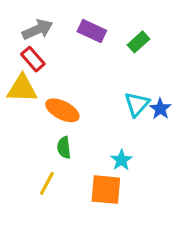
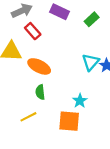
red rectangle: (33, 59) -> (33, 31), moved
yellow line: (47, 183) -> (28, 117), turned 35

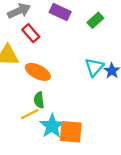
cyan star: (80, 101) -> (52, 126), moved, size x1.5
yellow line: (28, 117) -> (30, 114), moved

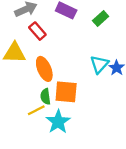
orange ellipse: (38, 72) -> (44, 69), turned 40
orange square: (71, 132) -> (66, 92), moved

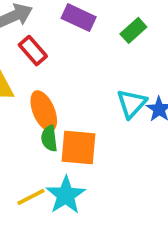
green semicircle: (45, 96) -> (49, 138), moved
yellow line: (36, 110) -> (31, 197), moved

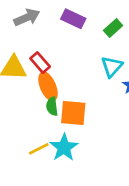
red rectangle: (33, 51) -> (40, 63), moved
cyan triangle: (132, 104) -> (112, 67), moved

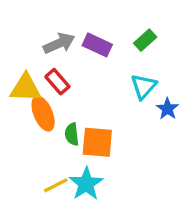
gray arrow: (27, 17) -> (59, 43), moved
purple rectangle: (73, 19) -> (97, 45), moved
orange ellipse: (48, 86) -> (43, 114), moved

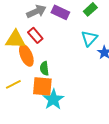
orange square: (97, 142) -> (42, 86), moved
yellow line: (56, 185) -> (13, 84), moved

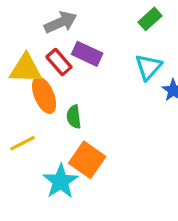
purple rectangle: (60, 12) -> (87, 54), moved
orange square: (42, 86) -> (87, 160), moved, turned 30
cyan star: (53, 99) -> (61, 181), moved

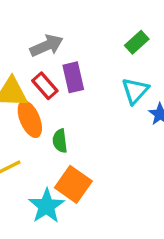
purple rectangle: (87, 54) -> (73, 77), turned 52

